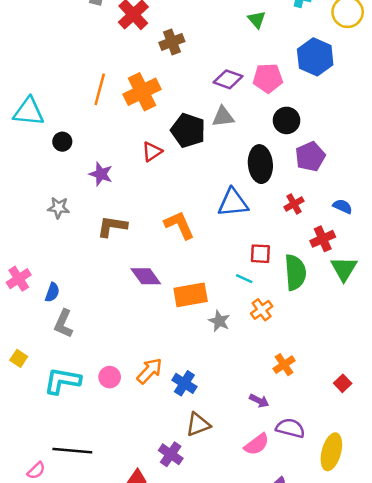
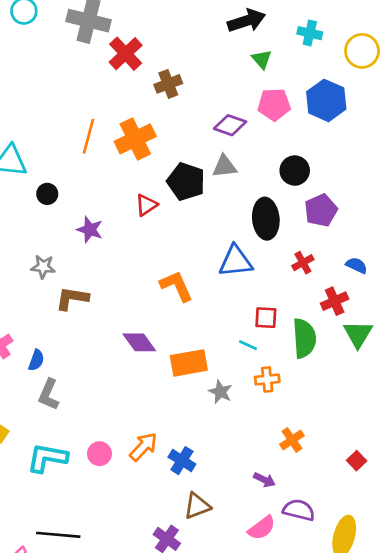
pink pentagon: (268, 78) -> (274, 105), moved
brown L-shape: (112, 226) -> (72, 298), moved
orange cross: (262, 310) -> (267, 379), turned 30

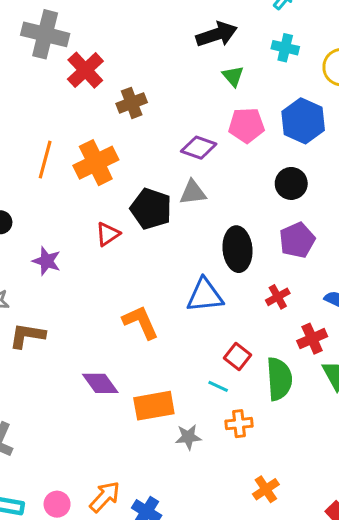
black circle: (295, 171) -> (291, 183), moved
red square: (266, 318) -> (237, 356), turned 35
gray star: (220, 392) -> (188, 437), turned -30

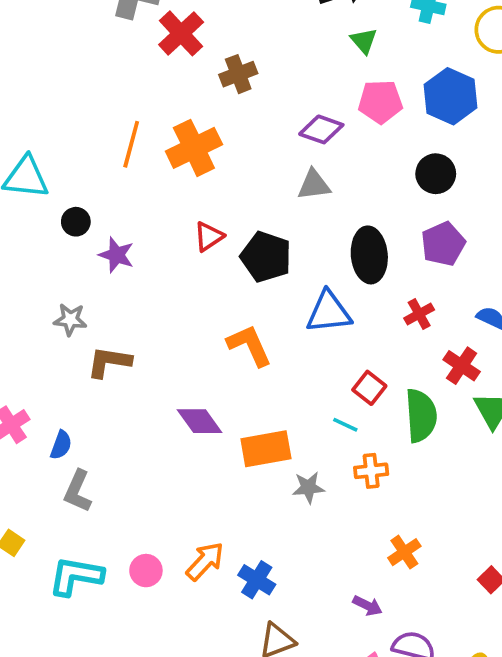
black pentagon: (151, 209) -> (266, 257), moved
purple star: (47, 261) -> (116, 255), moved
red cross: (312, 339) -> (462, 366), turned -32

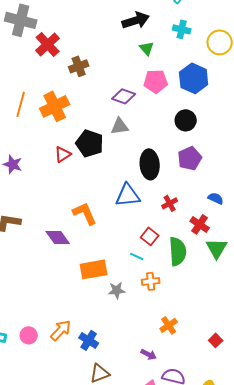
black pentagon: (266, 257) -> (90, 143), moved
red cross: (419, 314) -> (170, 203), moved
purple diamond: (199, 421) -> (58, 237), moved

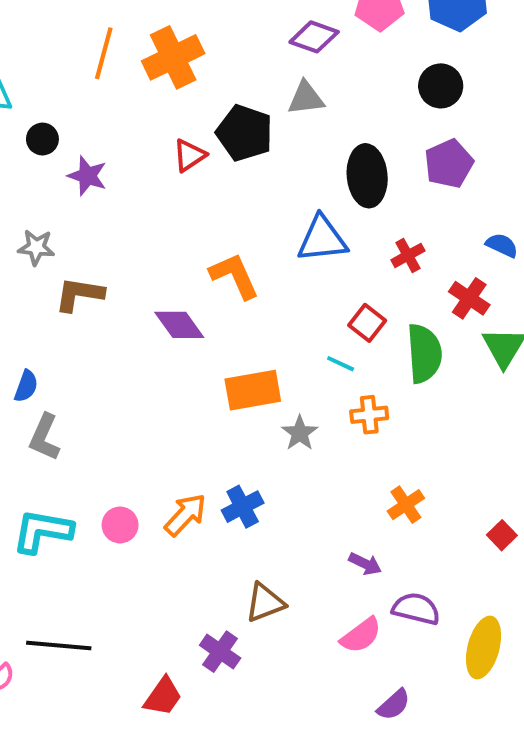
gray star: (117, 290) -> (300, 433), turned -30
blue cross: (89, 340) -> (243, 507), moved, turned 30

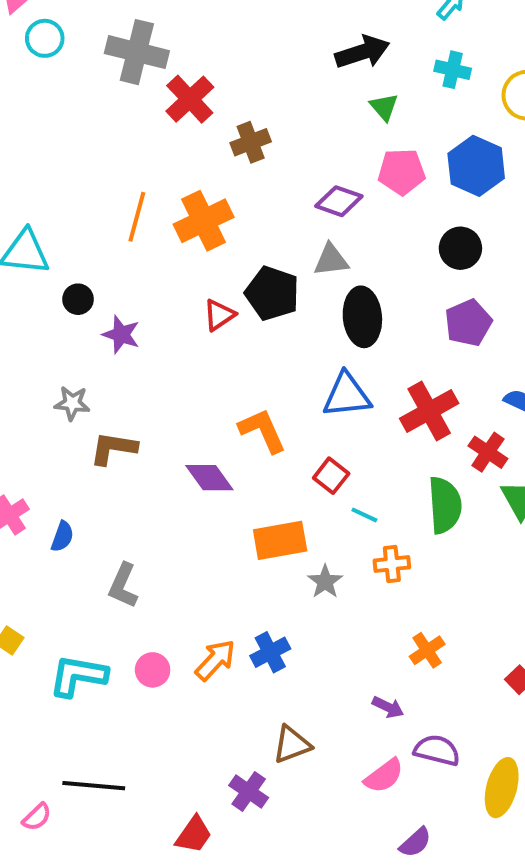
black ellipse: (367, 176) -> (362, 317), moved
red cross: (408, 255) -> (429, 411), size x1.8
red square: (367, 323) -> (331, 476), moved
gray L-shape: (44, 437) -> (123, 586), moved

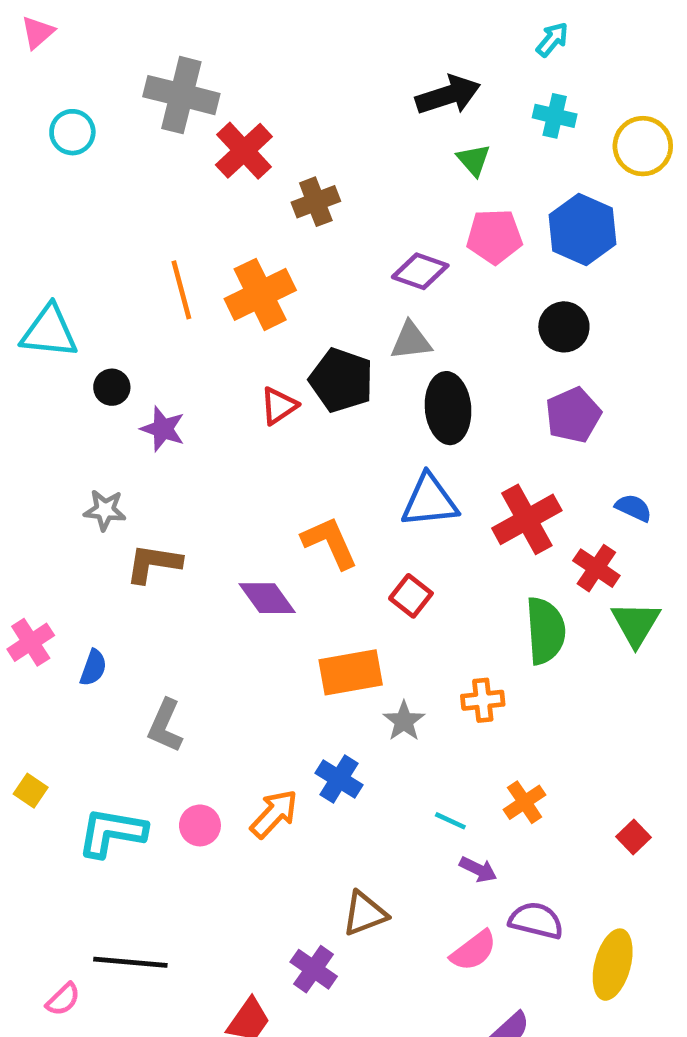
cyan circle: (45, 38) -> (72, 132), moved
orange line: (137, 217) -> (181, 290), turned -30
cyan line: (364, 515) -> (450, 821), moved
blue cross: (270, 652) -> (339, 779), moved, turned -30

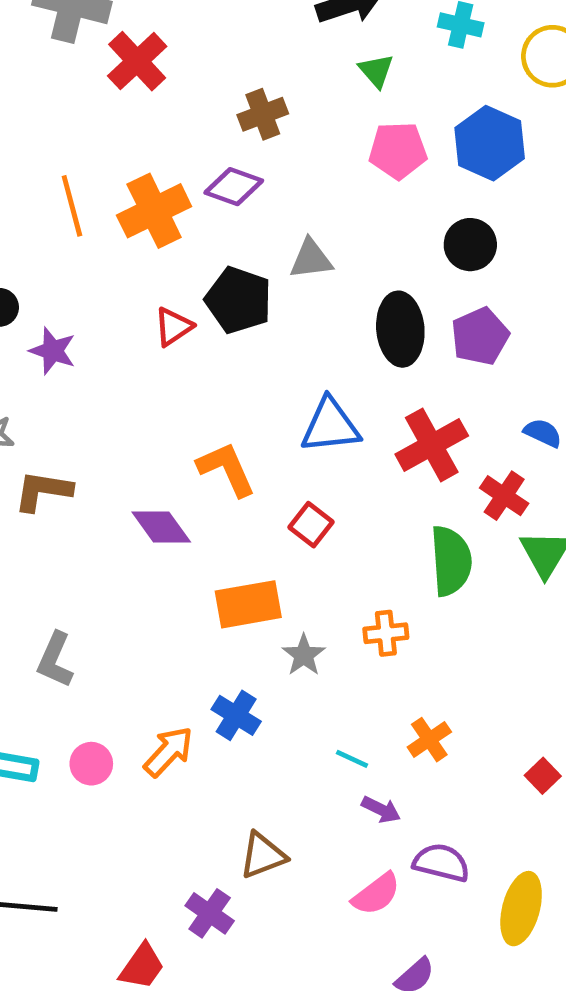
brown cross: (316, 202) -> (263, 114), moved
purple diamond: (420, 271) -> (234, 187), moved
black ellipse: (448, 408) -> (400, 329), moved

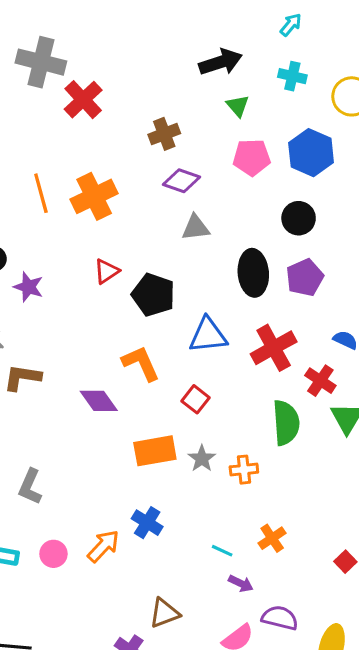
purple diamond: (234, 187) -> (181, 181), moved
black pentagon: (239, 300) -> (153, 295), moved
gray star: (304, 655) -> (202, 459), moved

